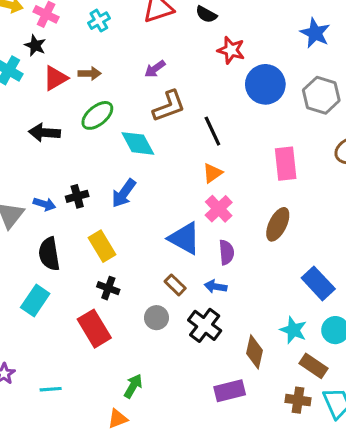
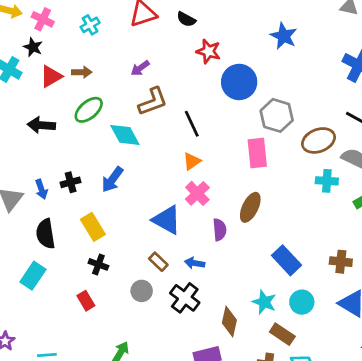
gray hexagon: (321, 95) -> (277, 115), moved
blue arrow: (44, 204) -> (41, 189), turned 54
purple semicircle: (226, 252) -> (220, 230), moved
red rectangle: (94, 329) -> (86, 301), size x0.6

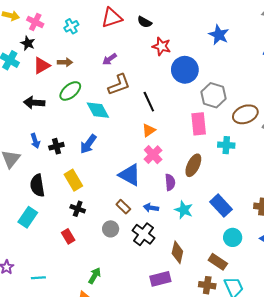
cyan cross: (327, 181) -> (226, 145), moved
blue arrow: (41, 189) -> (35, 141), moved
cyan star: (264, 302) -> (184, 210), moved

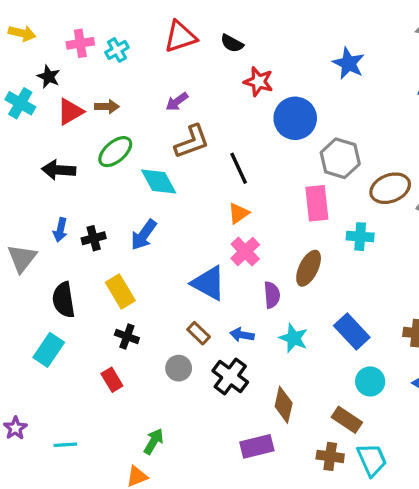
pink cross: (35, 22) -> (80, 43), moved, turned -35
blue arrow: (35, 141) -> (60, 230), turned 32

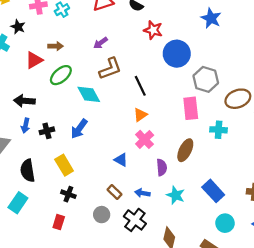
red triangle: (70, 112) -> (34, 60), moved
black arrow: (59, 170) -> (24, 101), moved
blue triangle: (209, 283) -> (121, 160), size x0.6
red rectangle: (112, 380) -> (59, 222), turned 48

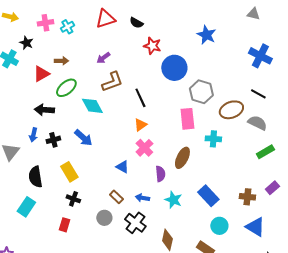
black arrow: (24, 101) -> (44, 110), moved
blue arrow: (79, 129) -> (83, 138), turned -84

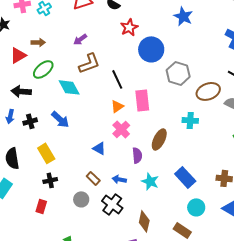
red star: (152, 46) -> (129, 27), turned 30
pink rectangle: (187, 119) -> (142, 100), moved
black cross: (73, 199) -> (50, 180), turned -32

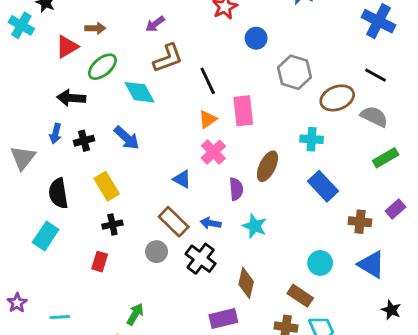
blue circle: (151, 49) -> (256, 38), size x0.6
blue rectangle: (185, 177) -> (323, 186), moved
brown rectangle: (93, 178) -> (174, 222), size x1.5

